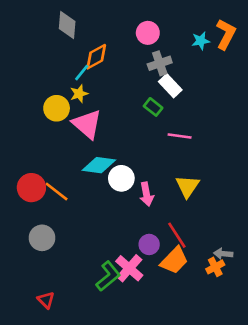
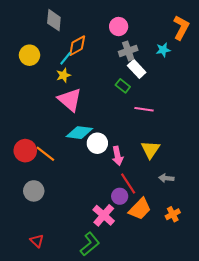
cyan star: (201, 41) -> (163, 50), moved
yellow circle: (57, 108) -> (29, 55), moved
red line: (177, 235) -> (128, 184), moved
gray arrow: (223, 254) -> (166, 178), moved
green L-shape: (108, 276) -> (90, 244), moved

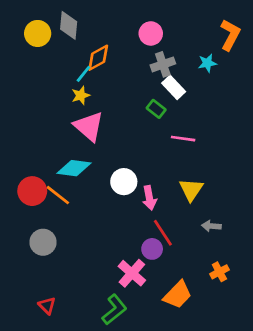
yellow circle: (29, 55) -> (38, 33), moved
cyan diamond: (79, 133) -> (74, 168), moved
orange trapezoid: (140, 209) -> (178, 295), moved

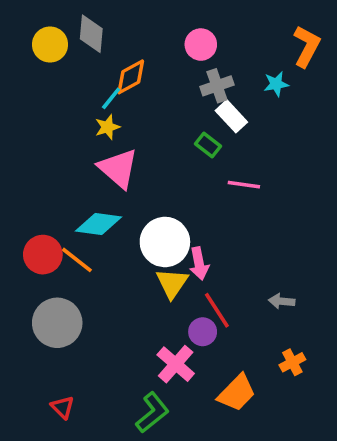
white circle: (124, 182) -> (165, 242), size x1.4
yellow triangle: (191, 190) -> (172, 283), moved
gray circle: (43, 242) -> (57, 323), size x1.4

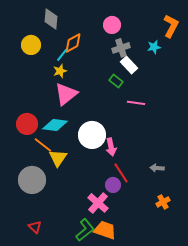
yellow circle: (50, 45) -> (31, 45), moved
pink triangle: (118, 168) -> (66, 94), turned 40
red circle: (43, 255) -> (27, 124), moved
yellow triangle: (172, 283) -> (58, 158), moved
orange trapezoid: (237, 393) -> (105, 230), moved, turned -115

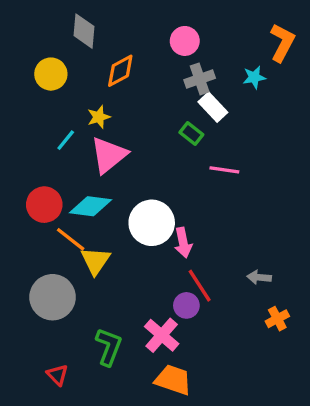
cyan line: (62, 55) -> (66, 140), moved
orange cross: (163, 202) -> (277, 319), moved
green L-shape: (85, 230) -> (109, 347), moved, turned -30

